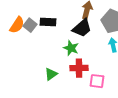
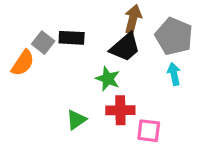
orange semicircle: (17, 25) -> (23, 63), moved

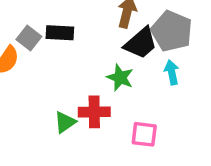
black trapezoid: (125, 47) -> (141, 43), moved
green star: (108, 79) -> (120, 78), moved
red cross: (120, 110) -> (94, 112), moved

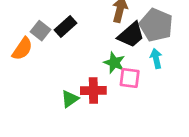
black rectangle: (60, 33) -> (66, 26), turned -45
pink square: (144, 134) -> (130, 78), moved

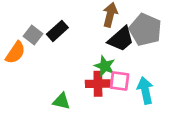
cyan arrow: (156, 58) -> (145, 90), moved, size x1.4
red cross: (93, 91) -> (98, 84), moved
green triangle: (70, 99) -> (61, 101), turned 48

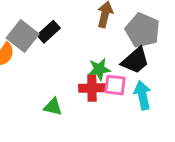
gray square: (33, 35) -> (23, 36), size x1.5
black trapezoid: (121, 39) -> (135, 61), moved
green star: (105, 66) -> (99, 69), turned -30

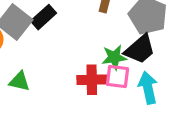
green star: (99, 69) -> (114, 57), moved
green triangle: (53, 107) -> (19, 81), moved

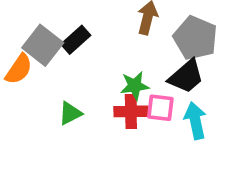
green star: (114, 57) -> (135, 86), moved
green triangle: (19, 81) -> (70, 113), moved, turned -40

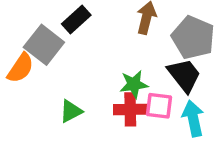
black rectangle: (76, 40) -> (76, 20), moved
black trapezoid: (186, 76) -> (184, 75), turned -87

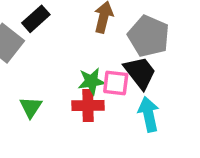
pink square: (159, 106) -> (116, 83), moved
green triangle: (71, 111) -> (31, 107), turned -30

